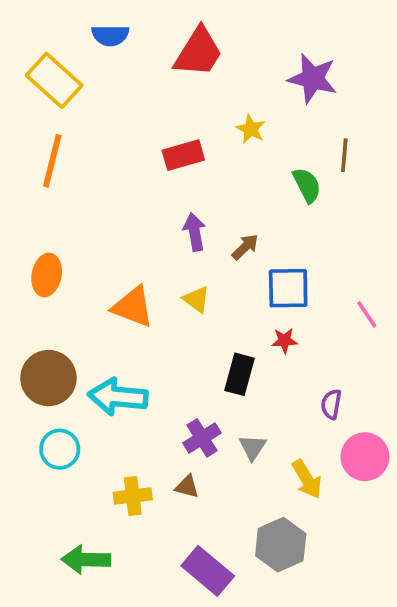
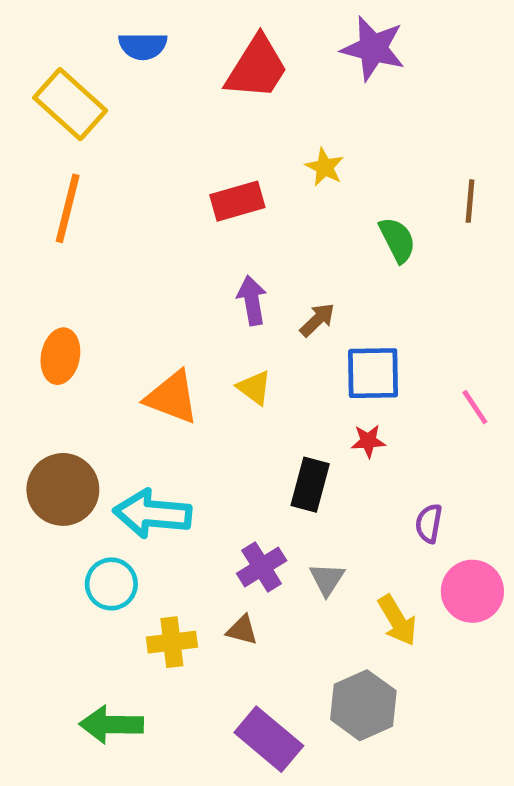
purple star: (313, 78) -> (373, 48), moved
brown line: (344, 155) -> (470, 201), moved
cyan circle: (60, 449) -> (111, 584), moved

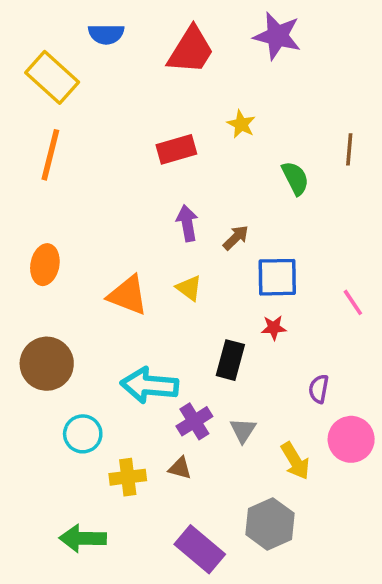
cyan arrow: (153, 514) -> (149, 385), moved

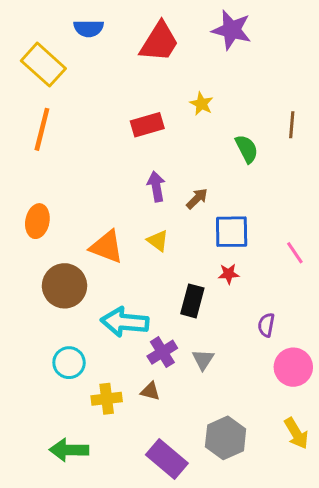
brown circle: (47, 364) -> (65, 286), moved
yellow arrow: (295, 461) -> (296, 433), moved

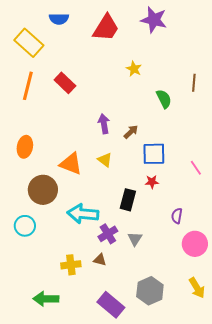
red rectangle: (147, 125) -> (65, 83), moved, turned 60
cyan circle: (69, 363) -> (25, 226), moved

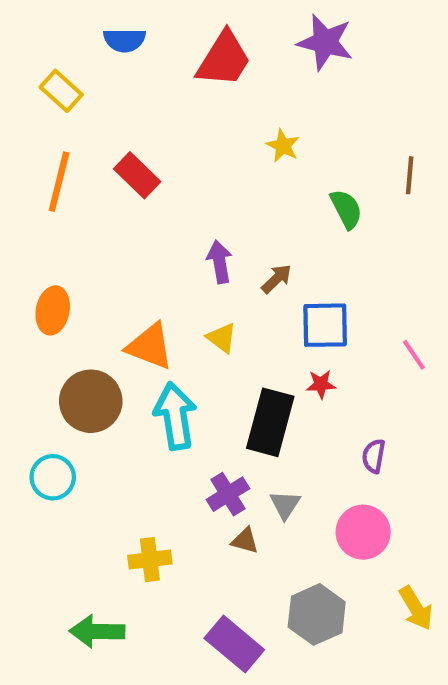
yellow rectangle: (29, 43) -> (61, 91), size x0.7
black rectangle: (128, 200) -> (270, 422), size x1.4
cyan arrow: (83, 214) -> (175, 416), moved, turned 76
pink circle: (195, 244) -> (363, 532), moved
brown triangle: (100, 260) -> (245, 541), moved

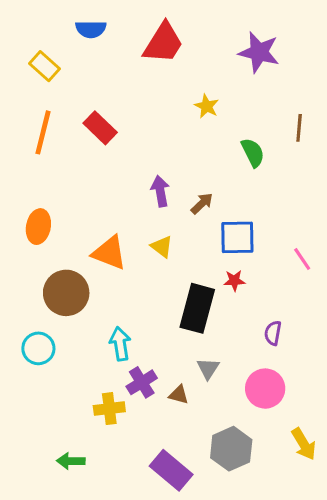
purple star: (325, 42) -> (259, 52), moved
cyan arrow: (175, 416) -> (120, 344), moved, size x0.7
purple cross: (228, 494) -> (142, 382), moved
green arrow: (97, 631) -> (71, 461), size x0.7

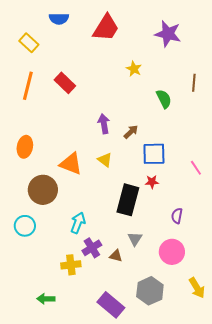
cyan arrow: (120, 344) -> (78, 223), turned 30

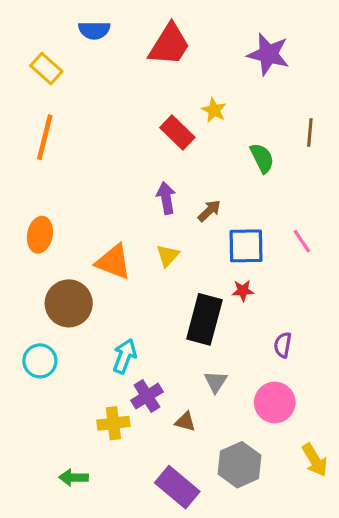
red rectangle: (65, 83) -> (177, 132), moved
yellow triangle: (105, 160) -> (168, 255), turned 35
pink line: (196, 168) -> (302, 241), moved
brown triangle: (116, 256) -> (185, 422), moved

